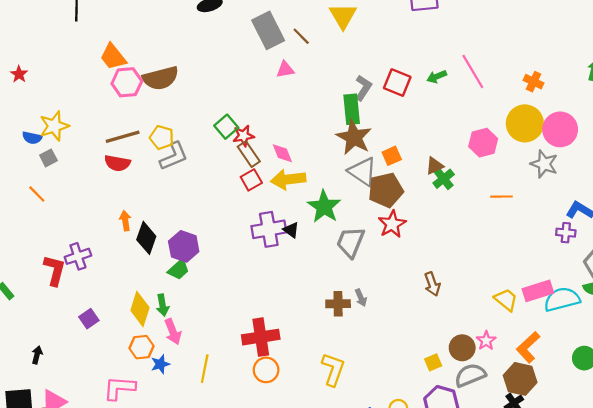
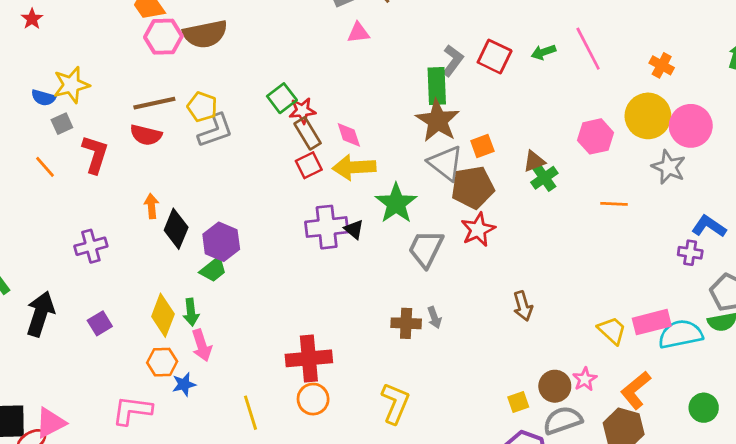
red L-shape: (55, 270) -> (95, 154), moved
black arrow: (37, 355) -> (40, 314), moved, size x2.0
yellow line: (205, 369) -> (250, 413), moved, turned -32

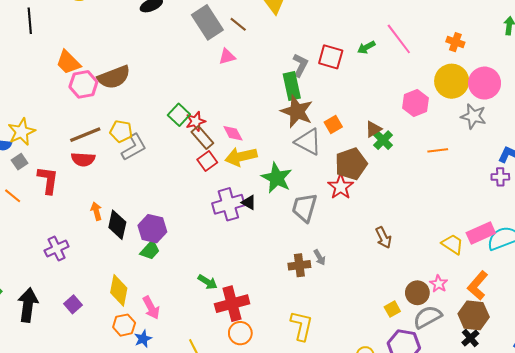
brown pentagon: (473, 187) -> (351, 164), moved
green arrow: (191, 312) -> (208, 282), moved, turned -42

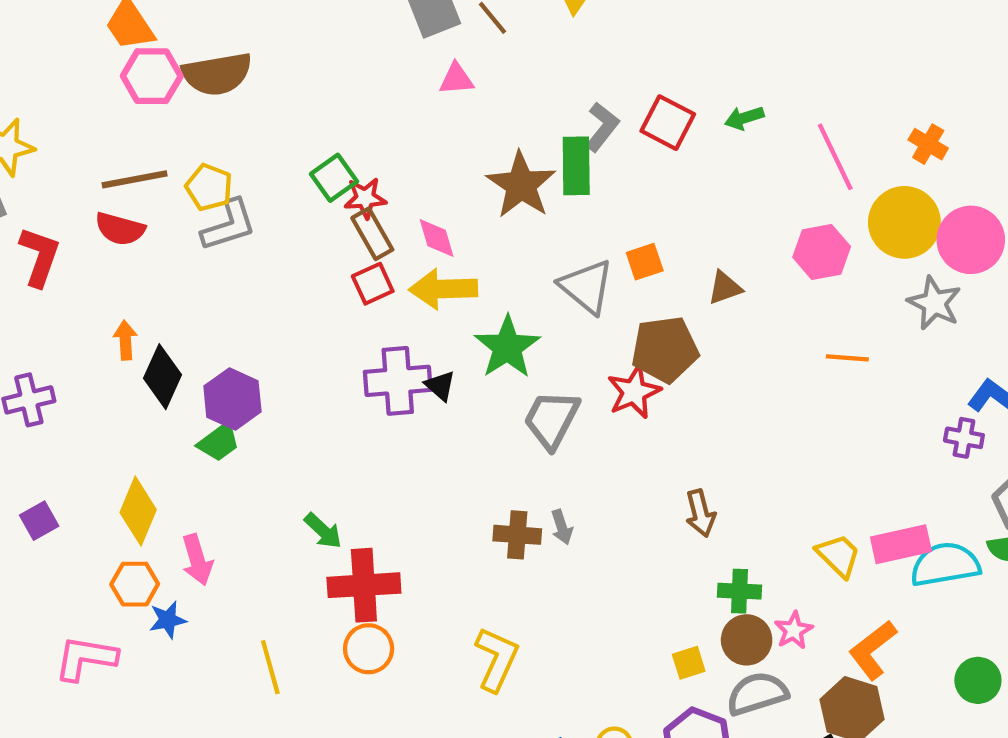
pink line: (399, 39) -> (835, 157), moved
brown star: (297, 111) -> (521, 185), moved
green cross: (383, 140) -> (740, 591), moved, turned 36

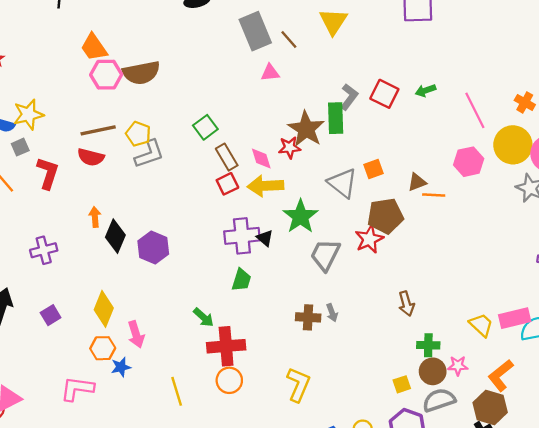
red star: (365, 198) -> (290, 148), moved
orange line: (847, 358) -> (434, 195), moved
green trapezoid: (219, 442) -> (241, 280), moved, turned -35
pink star: (794, 630) -> (458, 366), turned 30

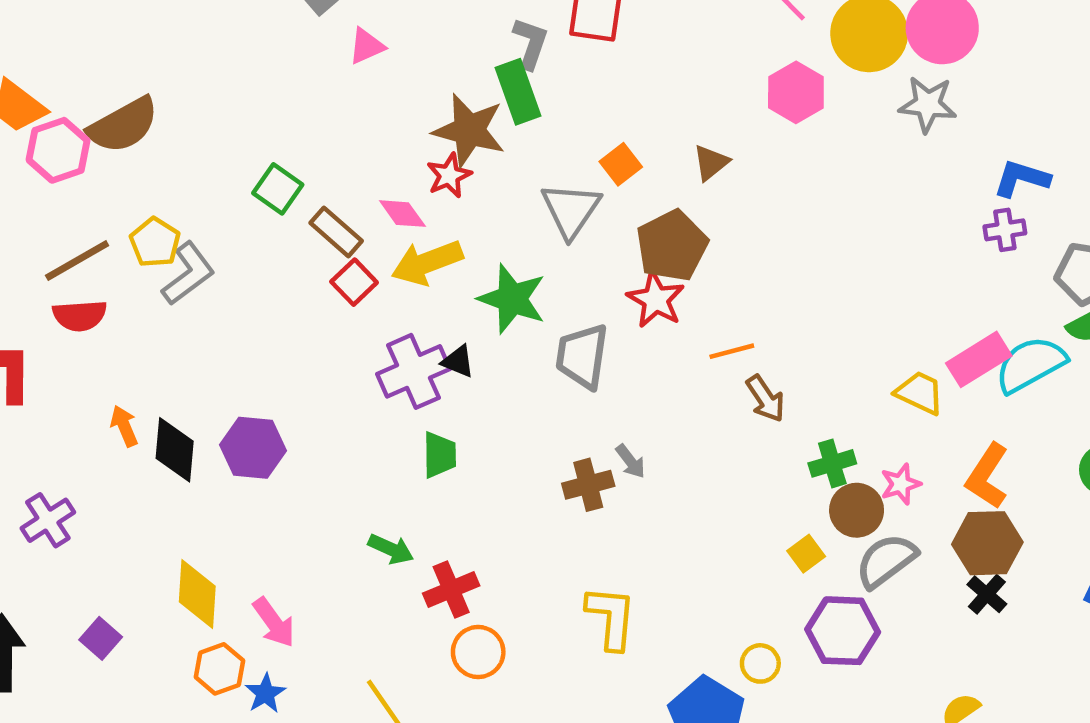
yellow pentagon: (138, 134) -> (155, 242), turned 30
gray triangle: (342, 183) -> (571, 210), turned 44
orange line: (434, 195) -> (732, 351), moved
red cross: (226, 346) -> (451, 590), size x0.7

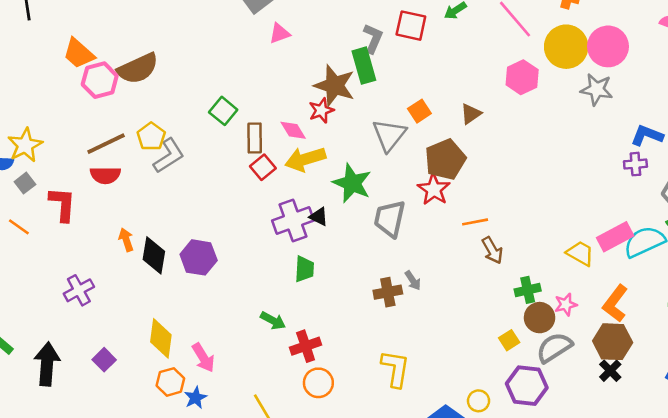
brown rectangle: (336, 232) -> (255, 138), turned 44

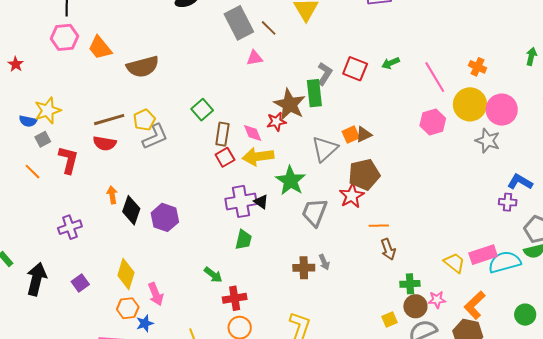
pink hexagon: (100, 80) -> (65, 37), moved
brown triangle: (471, 114) -> (364, 134), moved

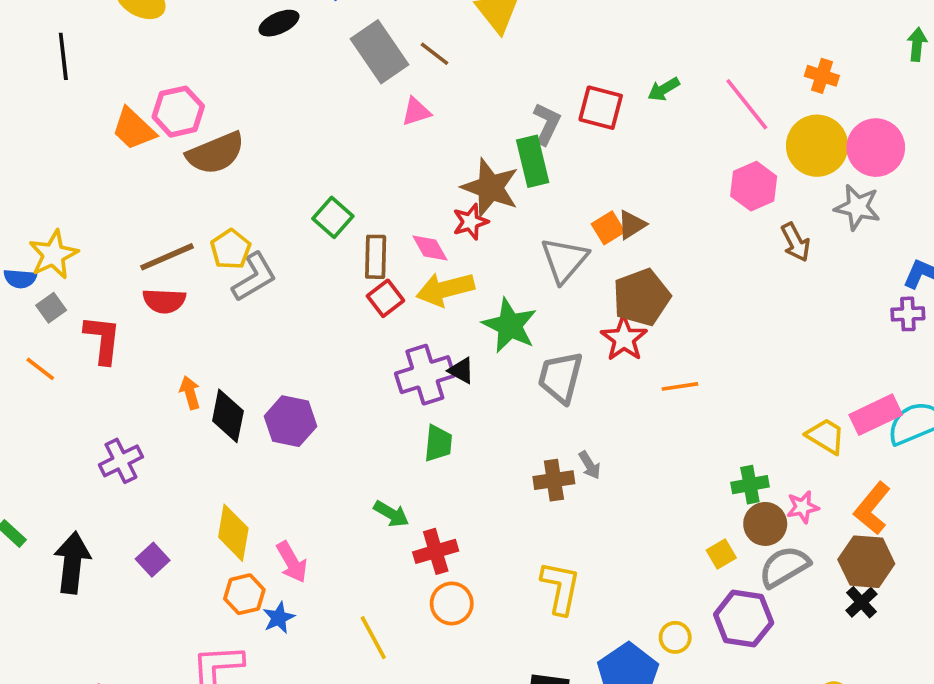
pink hexagon: (65, 37) -> (178, 112), moved
brown arrow: (388, 249) -> (796, 242), moved

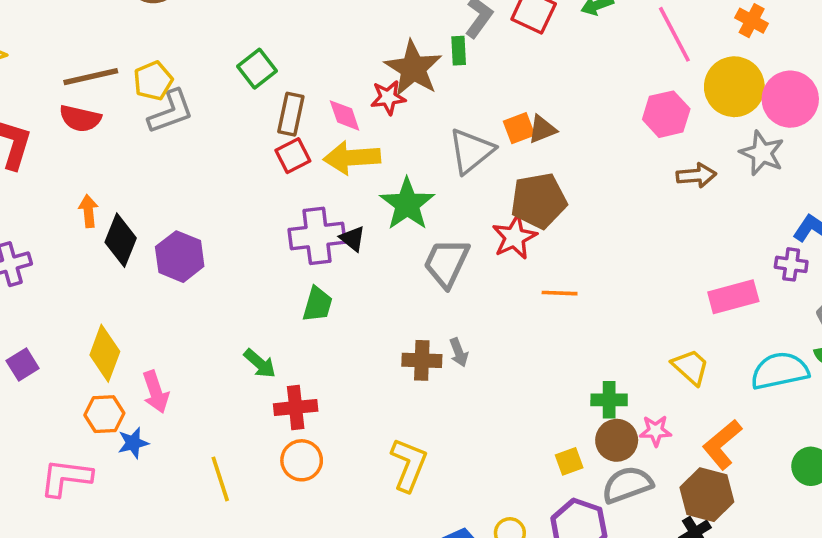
green rectangle: (533, 161) -> (459, 51), size x0.6
brown arrow: (796, 242) -> (696, 175), turned -78
pink rectangle: (876, 415) -> (733, 297), moved

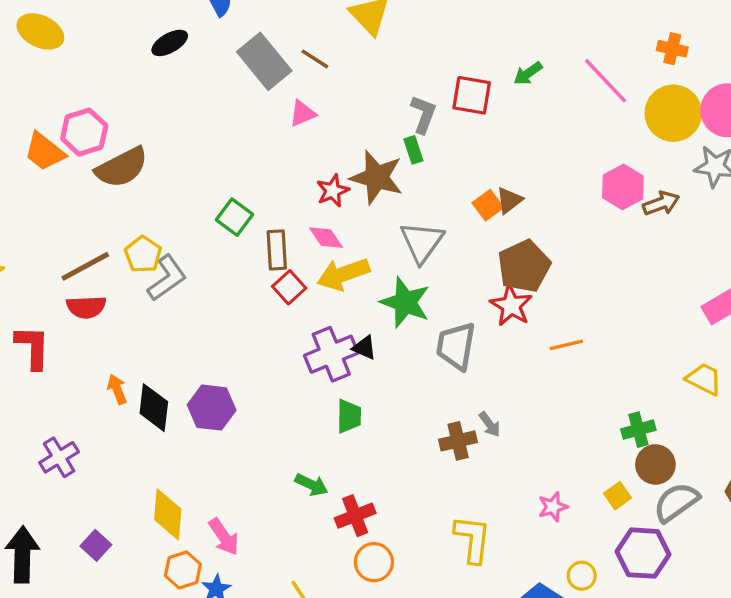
red star: (388, 97) -> (333, 191), moved
pink hexagon: (666, 114) -> (623, 187), moved
gray triangle: (471, 151) -> (422, 242), moved
pink star: (656, 431) -> (553, 507), moved

